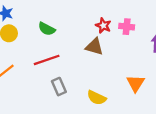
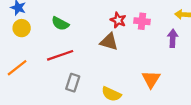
gray rectangle: (59, 87) -> (73, 83), turned 42

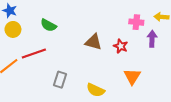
red star: (118, 20) -> (121, 46), moved
pink cross: (142, 21) -> (136, 22), moved
red line: (60, 55) -> (34, 53), moved

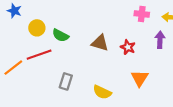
pink cross: (136, 22) -> (142, 14), moved
green semicircle: (48, 25) -> (60, 35), moved
yellow circle: (13, 29) -> (37, 28), moved

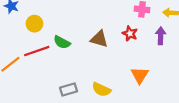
green semicircle: (60, 35) -> (62, 42), moved
red star: (128, 47) -> (130, 34), moved
gray rectangle: (66, 81) -> (68, 89), moved, turned 56

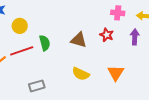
green semicircle: (62, 42) -> (45, 43), turned -133
gray rectangle: (68, 89) -> (37, 86), moved
yellow semicircle: (101, 89) -> (81, 74), moved

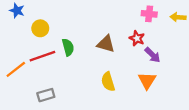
purple arrow: (135, 37) -> (153, 55), moved, turned 133
yellow semicircle: (81, 74) -> (108, 82), turned 48
gray rectangle: (37, 86) -> (46, 95), moved

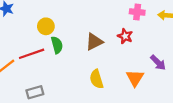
yellow circle: (40, 28) -> (46, 26), moved
brown triangle: (106, 44) -> (94, 42), turned -42
purple arrow: (153, 55) -> (158, 63), moved

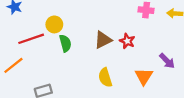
red star: (125, 36) -> (127, 41), moved
red line: (32, 54) -> (31, 39), moved

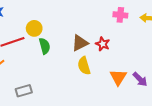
purple arrow: (167, 61) -> (140, 79), moved
yellow semicircle: (105, 77) -> (84, 66), moved

